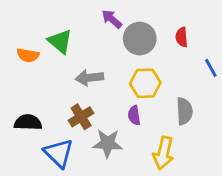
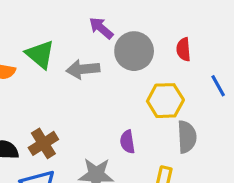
gray arrow: (89, 78) -> (83, 69), moved
yellow hexagon: (145, 83) -> (165, 101), moved
brown cross: (81, 117) -> (43, 143), moved

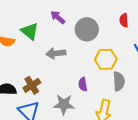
purple arrow: (101, 28) -> (58, 17), moved
red semicircle: (184, 49) -> (124, 20), moved
gray arrow: (83, 69) -> (56, 53), moved

